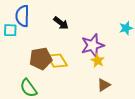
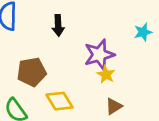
black arrow: (61, 23) -> (58, 25), turned 49
yellow diamond: (57, 61) -> (59, 101), moved

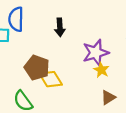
brown pentagon: (32, 72) -> (37, 68), turned 30
yellow diamond: (59, 101) -> (51, 79), moved

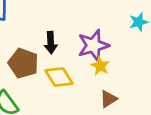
black arrow: (60, 27) -> (51, 43), moved
yellow diamond: (51, 79) -> (59, 77), moved

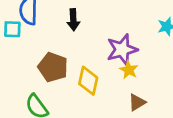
black arrow: (51, 43) -> (73, 20), moved
yellow diamond: (59, 77) -> (88, 81), turned 44

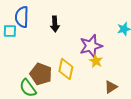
brown pentagon: (53, 67) -> (41, 74), moved
brown triangle: (137, 102) -> (111, 87), moved

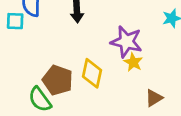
purple star: (91, 46) -> (126, 42), turned 30

